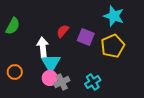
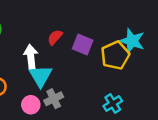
cyan star: (114, 16) -> (132, 41), moved
pink circle: (50, 78) -> (31, 105), moved
cyan cross: (93, 82) -> (113, 104), moved

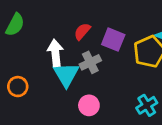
gray cross: (54, 99) -> (90, 62), moved
pink circle: (31, 105) -> (89, 105), moved

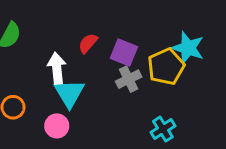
gray cross: (90, 62) -> (129, 79), moved
pink circle: (89, 105) -> (57, 126), moved

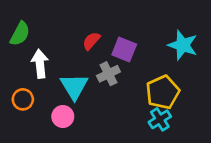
yellow pentagon: (166, 67) -> (163, 92), moved
white arrow: (57, 68) -> (40, 64), moved
gray cross: (129, 79) -> (108, 74), moved

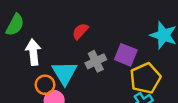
purple square: (124, 49) -> (126, 55), moved
orange circle: (23, 99) -> (45, 85), moved

